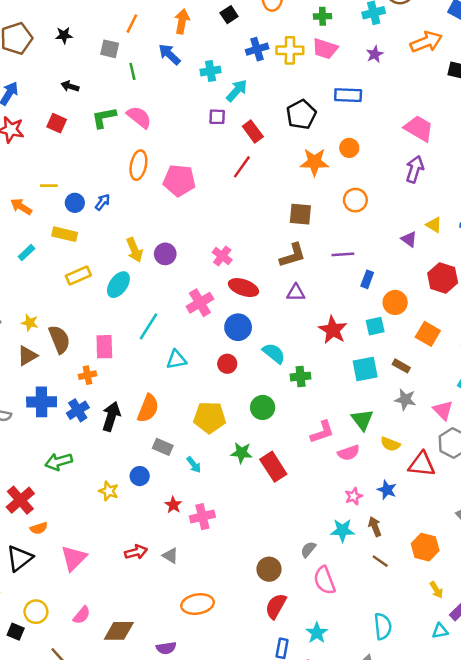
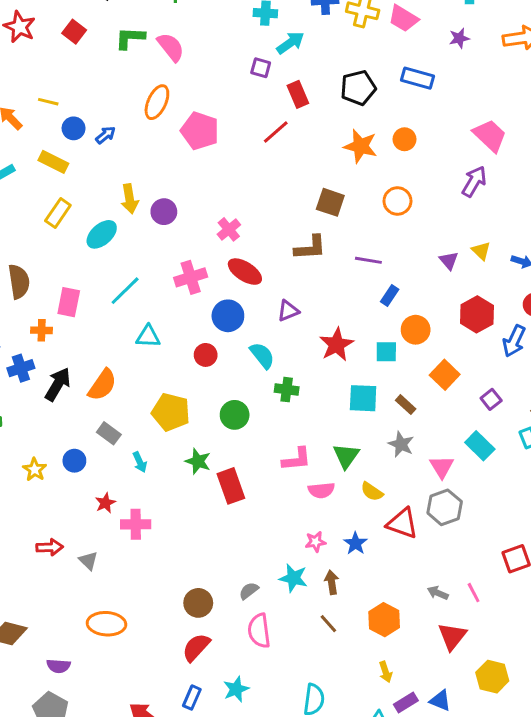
yellow rectangle: (78, 275) -> (58, 213), turned -45
purple triangle: (296, 293) -> (288, 311), moved, turned -36

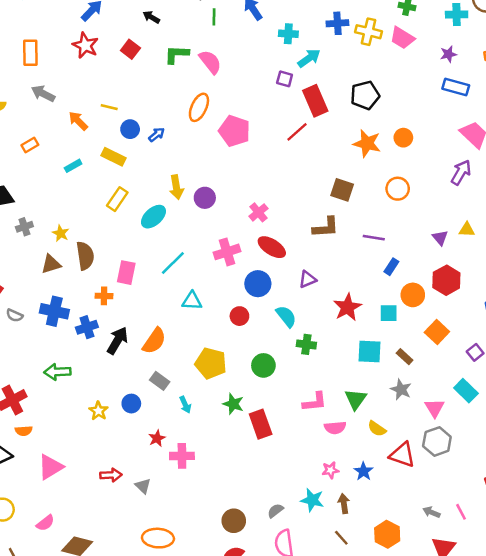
blue rectangle: (417, 78) -> (456, 87), moved
red rectangle: (298, 94) -> (315, 101), size x1.4
yellow triangle: (481, 251) -> (467, 230), turned -42
red hexagon: (477, 314) -> (446, 280), moved

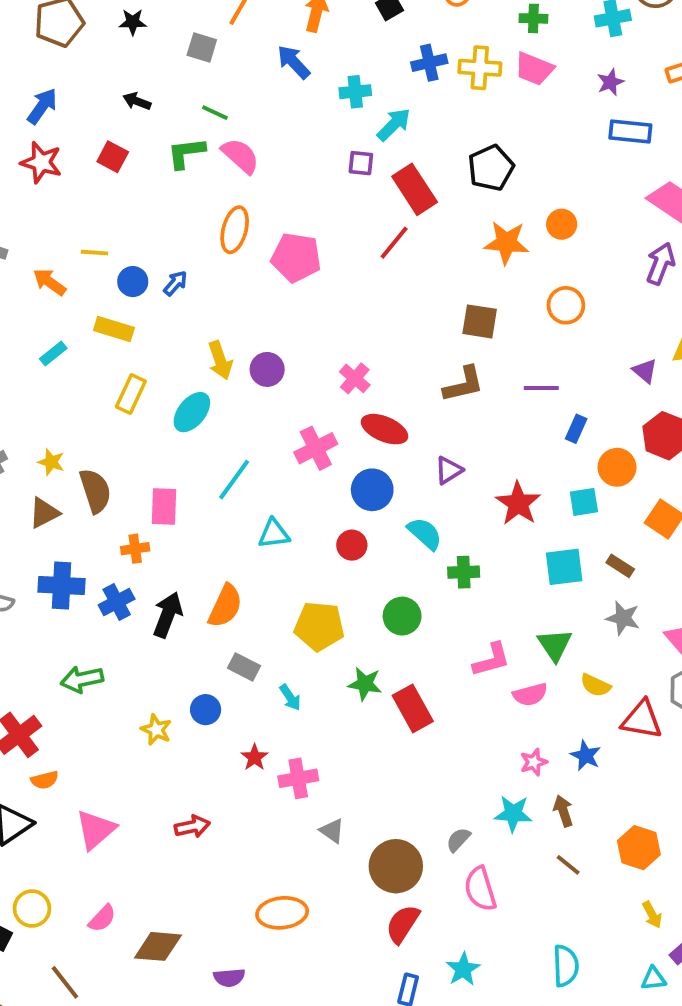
green line: (214, 17) -> (215, 113), moved, turned -56
gray triangle: (143, 486) -> (332, 831), moved
brown circle: (234, 521) -> (396, 866), size x1.4

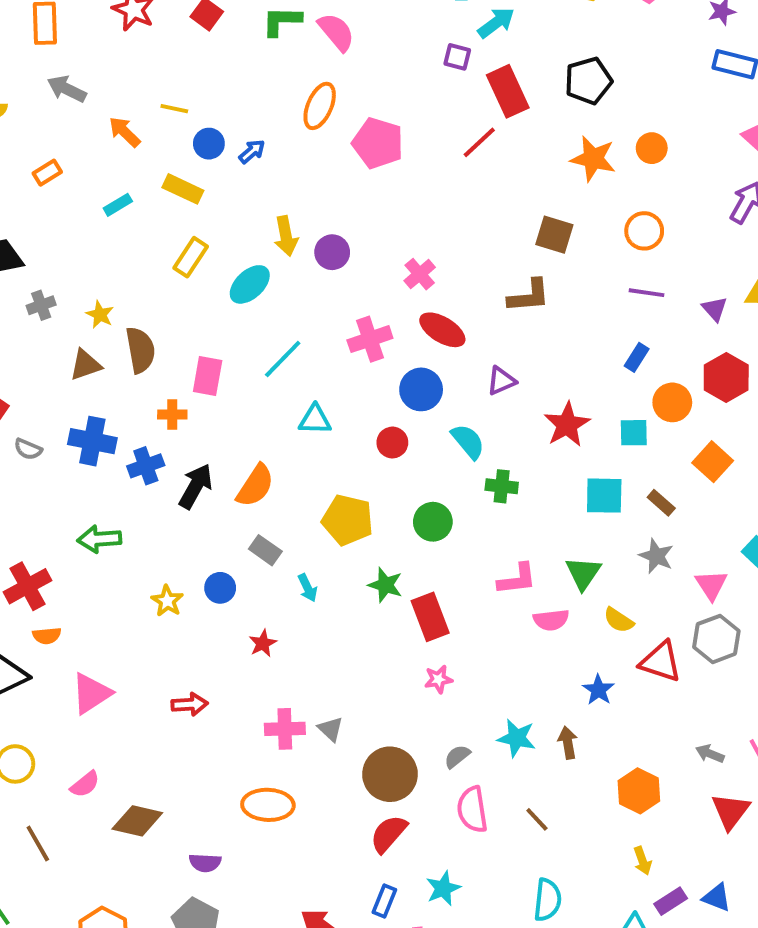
purple line: (541, 388) -> (646, 293), moved
pink star: (534, 762) -> (438, 679), moved
pink cross: (298, 778) -> (285, 729), moved
brown line: (568, 865) -> (537, 819), moved

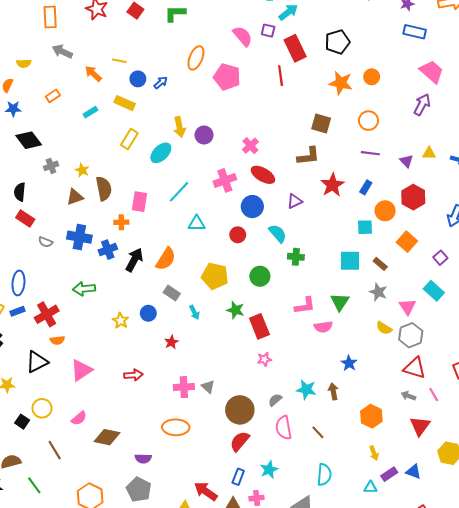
pink semicircle: (336, 32) -> (243, 36), moved
red line: (479, 142) -> (281, 76), turned -54
red star: (567, 425) -> (332, 185), moved
yellow semicircle: (619, 620) -> (384, 328), moved
red triangle: (661, 662) -> (415, 368), moved

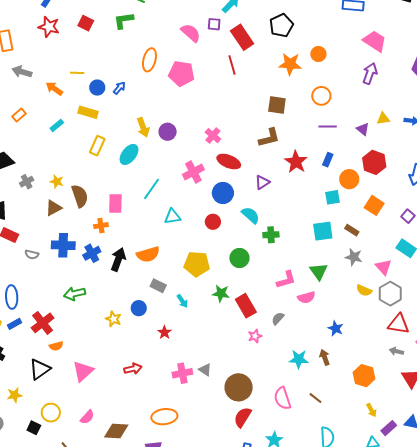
orange semicircle: (166, 259) -> (148, 254), turned 50
gray semicircle: (275, 400) -> (278, 318), moved
orange ellipse: (176, 427) -> (164, 417), moved

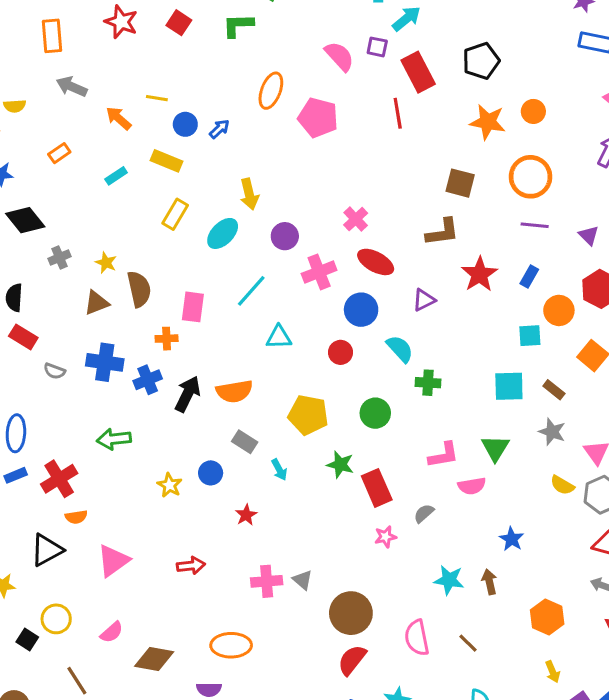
orange circle: (321, 96) -> (531, 177), size x1.4
purple circle: (168, 132) -> (285, 236), moved

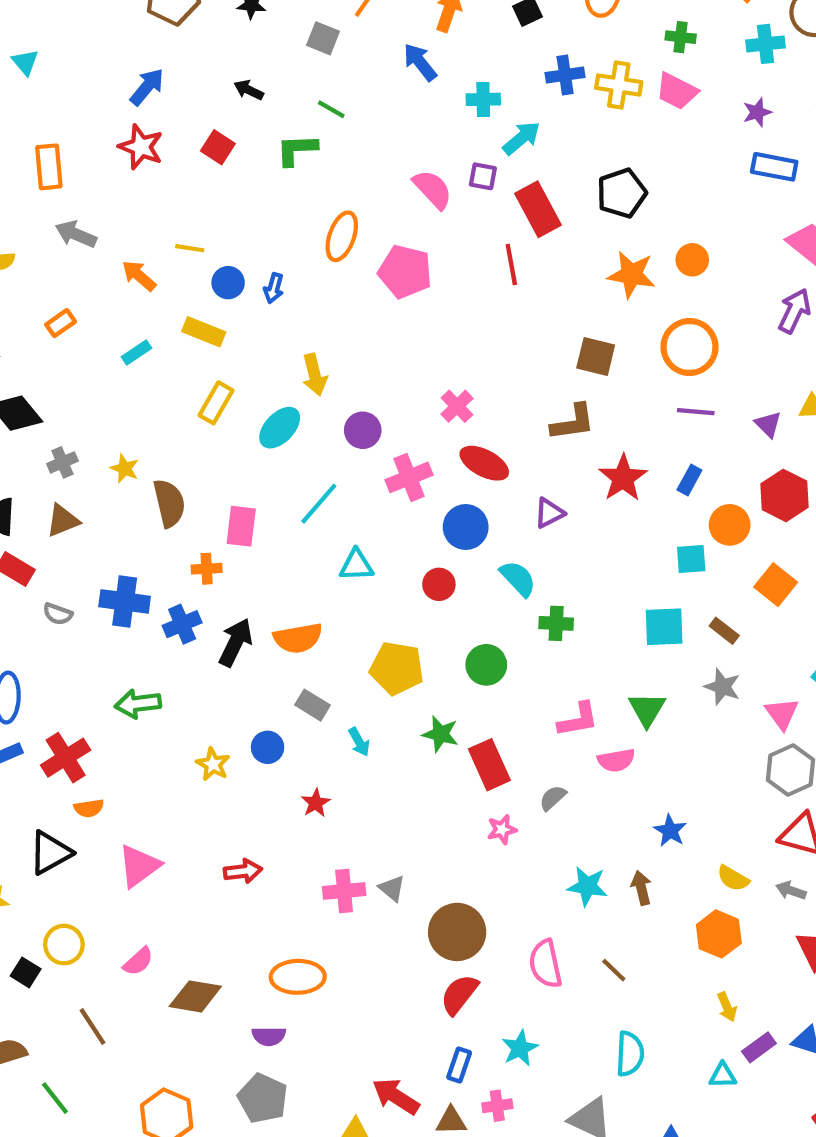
blue arrow: (219, 129) -> (274, 288), turned 150
brown triangle: (96, 303) -> (63, 521), moved
yellow semicircle: (562, 485) -> (733, 878), moved

